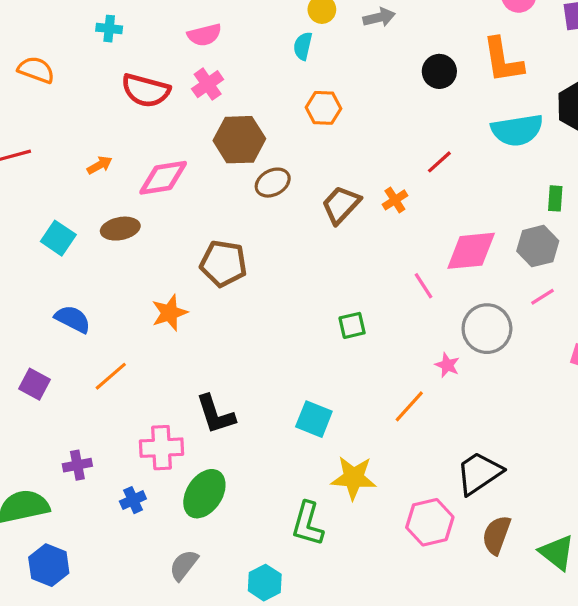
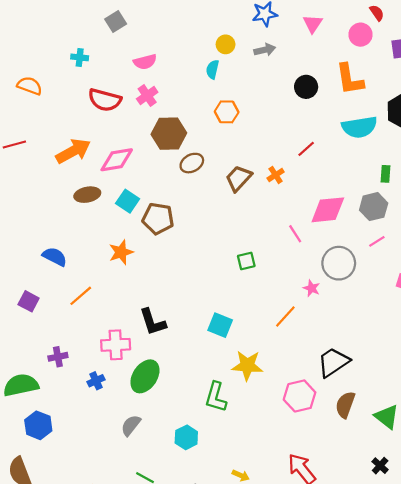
orange arrow: (100, 165) -> (73, 151), size x2.0
cyan square: (58, 238) -> (128, 201), moved

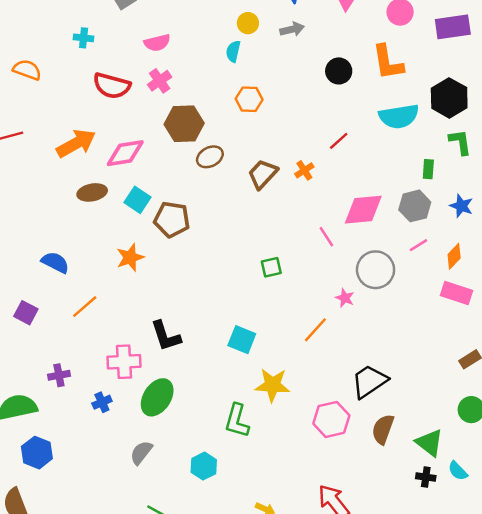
black cross: (380, 466) -> (426, 477), moved, turned -35

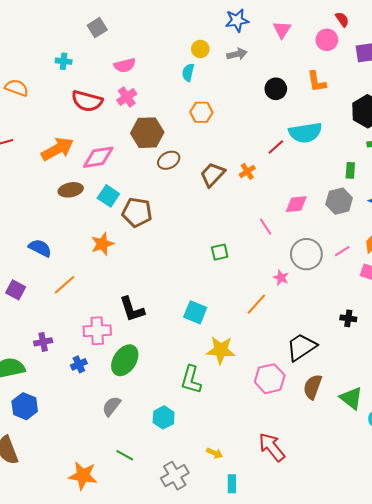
orange L-shape: (388, 62) -> (317, 82), size x0.7
cyan semicircle: (399, 116) -> (305, 133), moved
pink diamond: (363, 210) -> (296, 204), size x0.7
pink line: (418, 245) -> (342, 251), moved
black cross: (426, 477) -> (348, 318), moved

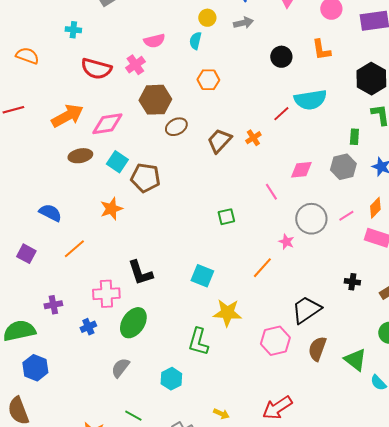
pink semicircle: (125, 65) -> (154, 41), moved
red arrow: (272, 447) -> (277, 408), turned -84

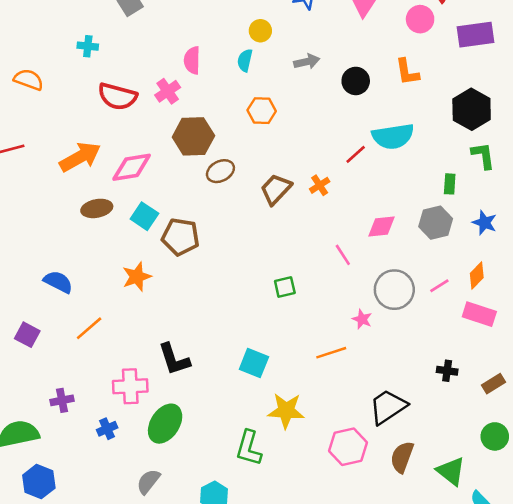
gray arrow: (243, 23) -> (307, 62), moved
pink semicircle: (154, 41) -> (192, 60), turned 105
orange line: (262, 268) -> (331, 353), turned 30

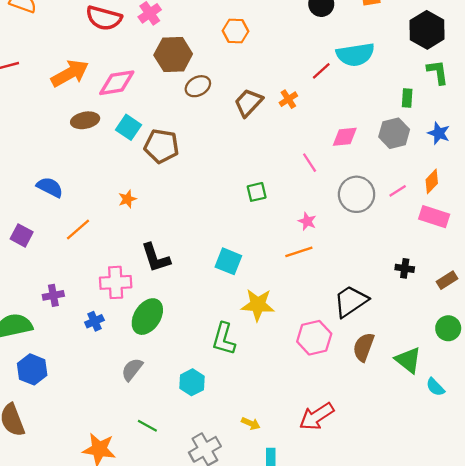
orange star: (137, 277) -> (127, 199), moved, size x0.7
pink star: (362, 319) -> (307, 221), moved

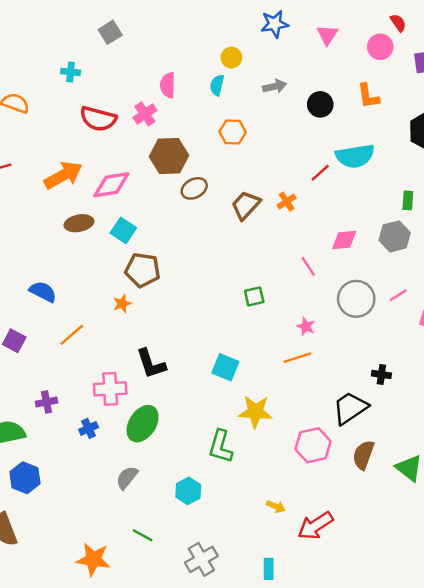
brown pentagon: (161, 146) -> (143, 270), moved
black cross: (405, 268) -> (381, 374), moved
yellow arrow: (251, 423) -> (276, 506), moved

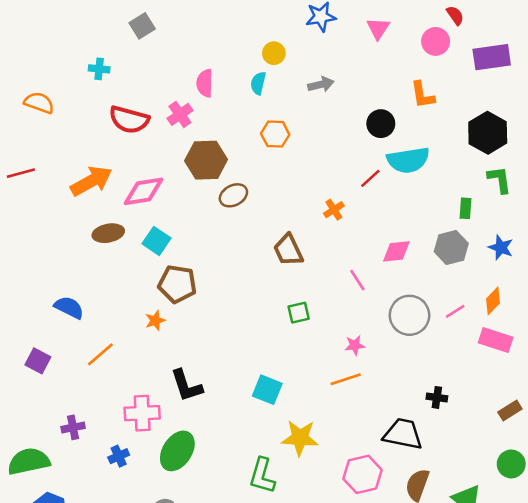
black circle: (320, 104) -> (381, 124), moved
brown trapezoid: (246, 205) -> (288, 250), moved, turned -68
pink star: (306, 326) -> (355, 345), turned -30
black trapezoid: (350, 408) -> (403, 434), turned 45

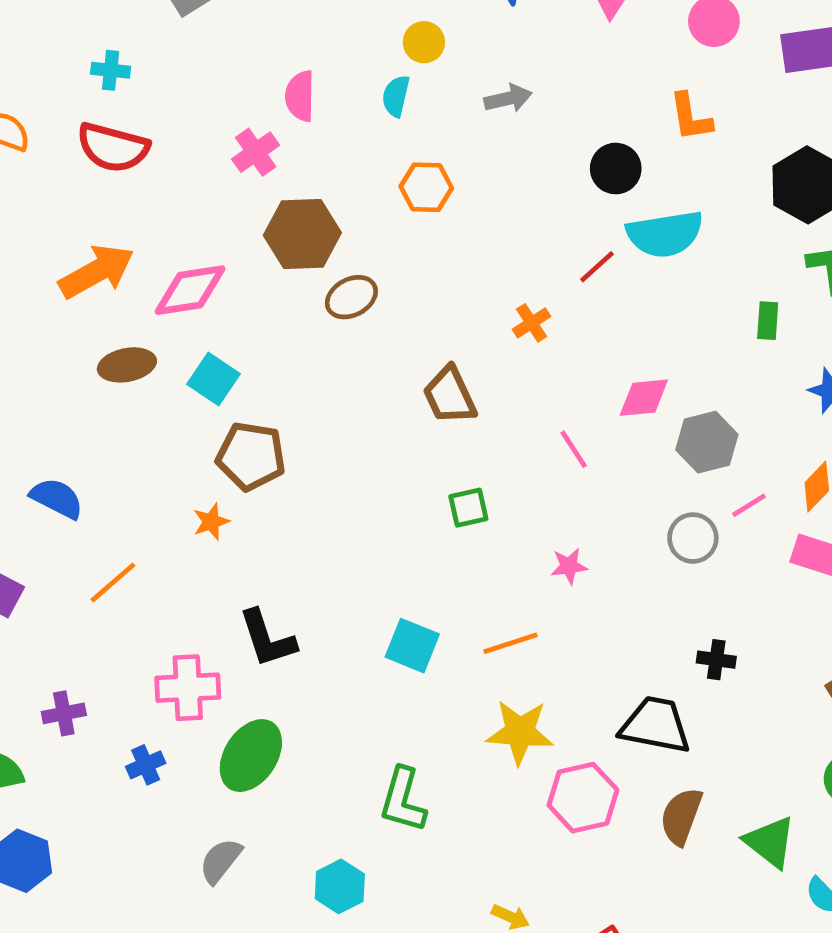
red semicircle: (129, 120) -> (113, 147), moved
gray hexagon: (451, 247) -> (707, 442), moved
gray circle: (409, 315) -> (693, 538), moved, size x0.7
orange line: (346, 379) -> (510, 643), moved
yellow star: (300, 438) -> (520, 732), moved

